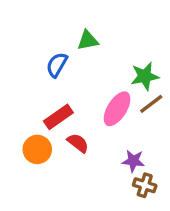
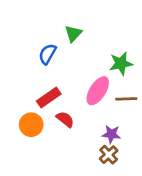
green triangle: (88, 40) -> (73, 34), turned -36
brown line: (151, 104) -> (126, 99), moved, turned 35
brown cross: (145, 185) -> (109, 155), moved, turned 30

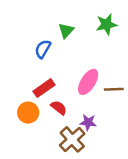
green star: (121, 64) -> (106, 24), moved
purple star: (111, 134) -> (88, 122), moved
brown cross: (109, 155) -> (72, 139), moved, size x1.5

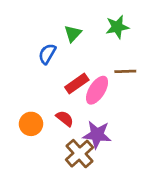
red rectangle: (44, 88) -> (77, 83), moved
brown line: (114, 89) -> (125, 71), moved
purple star: (88, 122) -> (97, 135), size x1.5

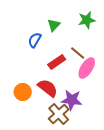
brown line: (125, 71) -> (78, 53), moved, turned 42
pink ellipse: (97, 90) -> (87, 68), moved
red semicircle: (65, 118) -> (48, 88), size x1.5

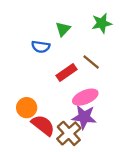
blue semicircle: (35, 40) -> (41, 47), turned -112
pink ellipse: (87, 68) -> (85, 97), moved, turned 35
red semicircle: (48, 88) -> (43, 125), moved

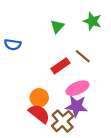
green star: (102, 23) -> (92, 21), turned 30
blue semicircle: (41, 47) -> (13, 45), moved
orange circle: (27, 108) -> (39, 98), moved

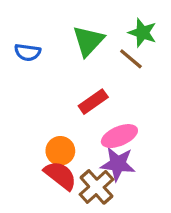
green triangle: (57, 26) -> (88, 41), size x1.5
blue semicircle: (13, 45) -> (28, 52), moved
brown line: (83, 56) -> (131, 59), moved

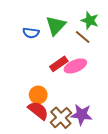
blue semicircle: (28, 52) -> (31, 33), moved
pink ellipse: (119, 136) -> (75, 66), moved
purple star: (118, 164) -> (82, 115), moved

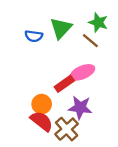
red rectangle: (59, 64) -> (64, 84), moved
purple star: (82, 115) -> (80, 108), moved

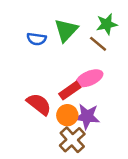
green star: (98, 22) -> (107, 24), turned -30
orange circle: (42, 104) -> (67, 115), moved
red semicircle: (42, 121) -> (39, 104), moved

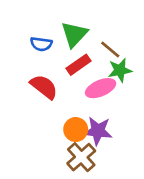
green star: (107, 24) -> (120, 70), moved
red rectangle: (70, 91) -> (78, 65), moved
red semicircle: (39, 104) -> (44, 87), moved

